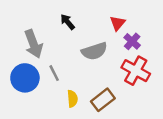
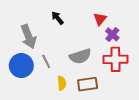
gray semicircle: (94, 51) -> (80, 56), moved
red cross: (136, 71) -> (115, 59), turned -30
brown rectangle: (103, 100) -> (88, 84), turned 30

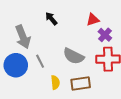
red triangle: (100, 19) -> (93, 20), turned 32
gray semicircle: (80, 56) -> (74, 56), turned 45

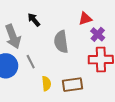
black arrow: (51, 19) -> (34, 20), moved
gray semicircle: (74, 56) -> (61, 42), moved, turned 55

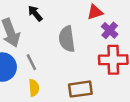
yellow semicircle: (46, 84) -> (34, 88), moved

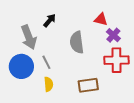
red triangle: (95, 12) -> (101, 19), turned 32
black arrow: (35, 13) -> (50, 20), turned 80

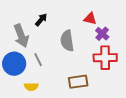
yellow semicircle: (49, 84) -> (31, 87), moved, turned 96

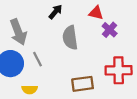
black arrow: (41, 20) -> (55, 12), moved
red cross: (105, 58) -> (119, 70), moved

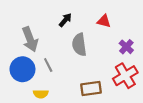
purple cross: (110, 30) -> (126, 47), moved
red cross: (119, 70) -> (125, 76), turned -30

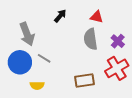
gray semicircle: (79, 45) -> (91, 39), moved
gray line: (48, 65) -> (44, 58), turned -32

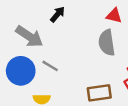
black arrow: (60, 16) -> (58, 14), moved
gray arrow: (27, 34) -> (29, 36), turned -35

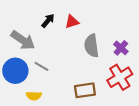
red triangle: (114, 16) -> (72, 22), moved, turned -32

